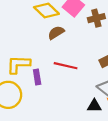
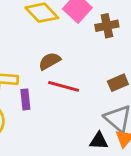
brown semicircle: (56, 33) -> (50, 61), moved

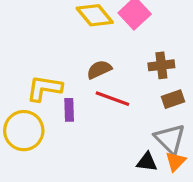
brown cross: (107, 26) -> (161, 65), moved

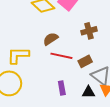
brown rectangle: (173, 99) -> (85, 61), moved
purple rectangle: (69, 110) -> (62, 88), moved

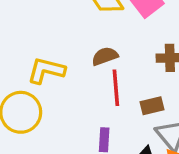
red line: (61, 56) -> (116, 88), turned 60

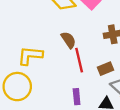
brown semicircle: (105, 56) -> (68, 40), turned 84

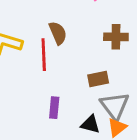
red line: (79, 60) -> (44, 55), moved

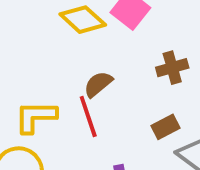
brown semicircle: (58, 33) -> (98, 84), turned -90

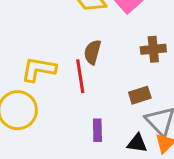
brown semicircle: (98, 84) -> (92, 52), turned -45

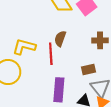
purple rectangle: (97, 130) -> (59, 90), size x1.6

